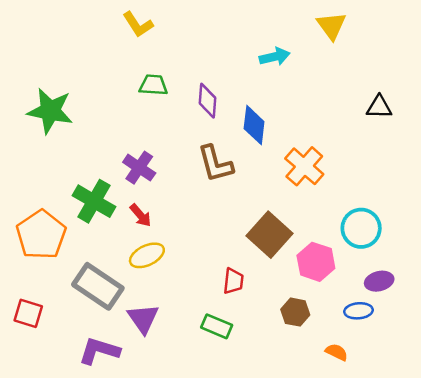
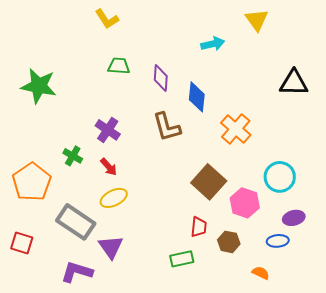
black triangle: (379, 107) -> (294, 83), size x1.4
green cross: (94, 201) -> (73, 156), size x0.6
red trapezoid: (233, 281) -> (199, 227), moved
green rectangle: (217, 326) -> (182, 259), moved, turned -35

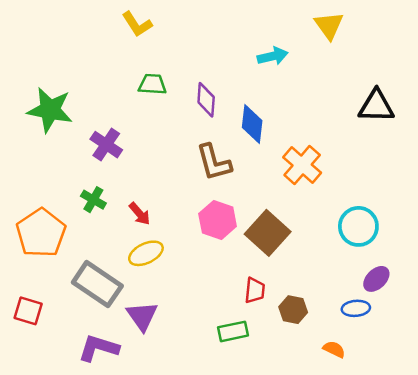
purple cross: (108, 130) -> (106, 145), moved
pink hexagon: (245, 203) -> (218, 220), moved
purple ellipse: (294, 218) -> (376, 279), turned -30

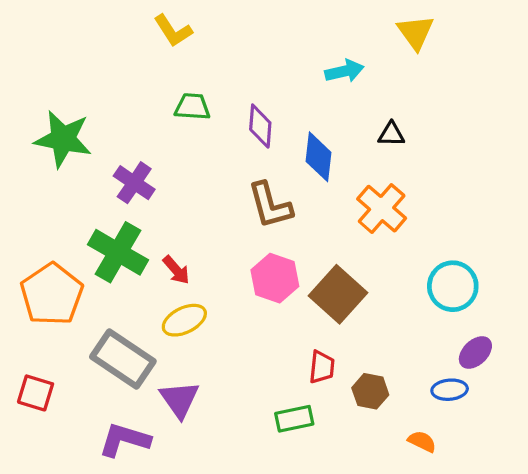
black triangle: (376, 106) -> (391, 134), moved, size x0.6
green cross: (93, 200) -> (118, 252), size x1.8

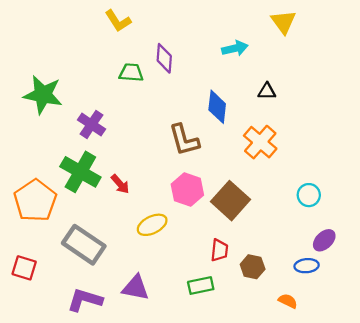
purple diamond: (260, 126) -> (164, 58), moved
cyan circle: (453, 286) -> (309, 195), size x0.7
yellow ellipse: (184, 320) -> (152, 225), moved
purple triangle: (179, 399) -> (136, 288), moved, turned -44

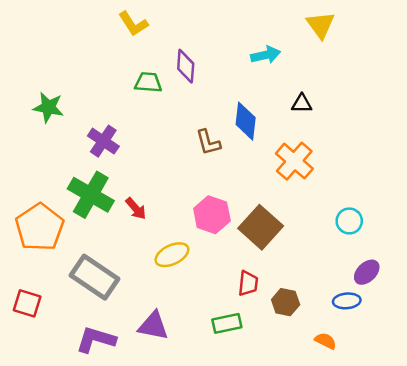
green star: (43, 95) -> (48, 107), size x0.7
brown L-shape: (184, 140) -> (208, 142), moved, size x0.7

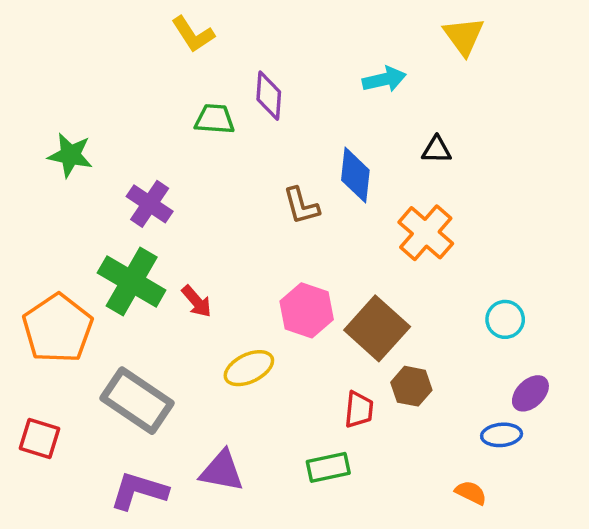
brown hexagon: (286, 302) -> (411, 386), moved

